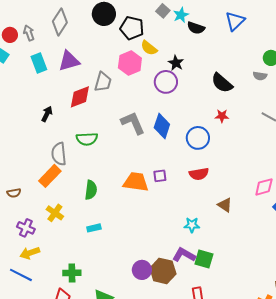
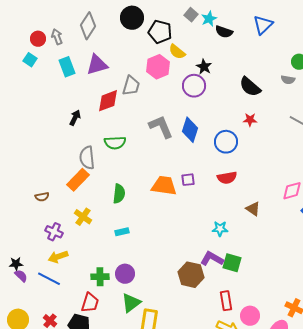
purple circle: (142, 270) -> (125, 274), moved

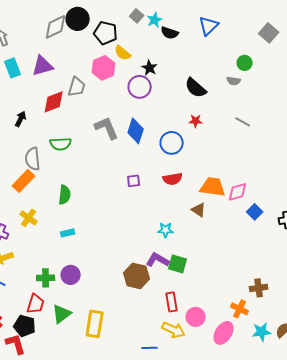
gray diamond: (88, 26) -> (56, 27), moved, turned 32
orange trapezoid: (164, 186) -> (213, 187), moved
green triangle: (131, 303) -> (62, 314), moved

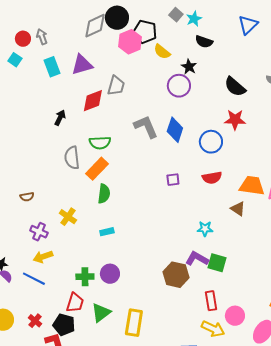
black semicircle: (170, 33) -> (204, 42), moved
pink hexagon: (104, 68) -> (130, 42), moved
red star: (196, 121) -> (235, 120), size x1.5
orange rectangle: (24, 181) -> (97, 169), moved

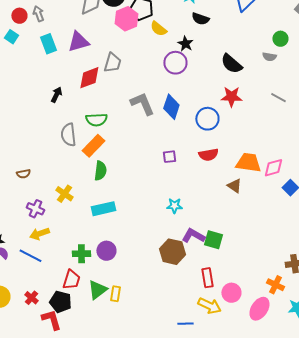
cyan star: (205, 229) -> (174, 206), moved
cyan rectangle: (107, 232) -> (103, 209), size x1.6
yellow rectangle: (134, 323) -> (115, 294), moved, size x0.6

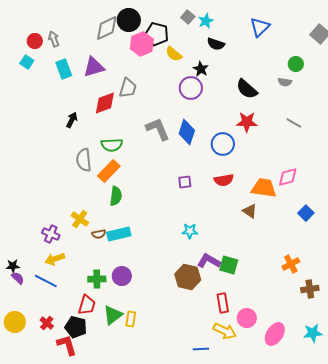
pink diamond: (273, 168) -> (288, 177), moved
brown semicircle: (23, 174) -> (99, 234), moved
orange cross: (275, 285) -> (291, 264), moved, turned 36

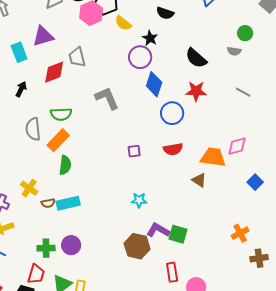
cyan rectangle: (64, 69) -> (19, 52), moved
gray trapezoid: (128, 88) -> (77, 57), turned 150
blue diamond: (187, 132) -> (154, 84), moved

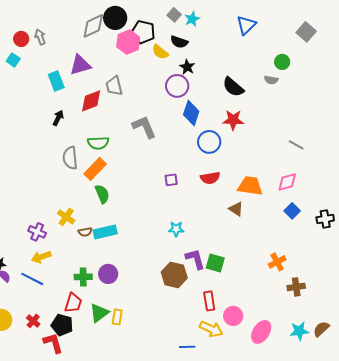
black semicircle: (165, 13) -> (179, 42), moved
gray line: (243, 92) -> (296, 145), moved
pink diamond: (237, 146) -> (287, 182), moved
green semicircle: (65, 165) -> (102, 194), turned -30
purple L-shape: (158, 230) -> (195, 259), turned 45

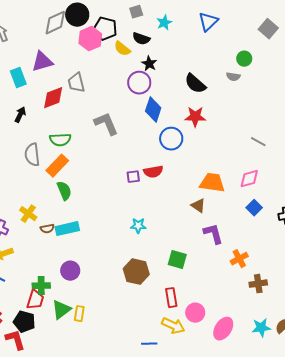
gray square: (174, 15) -> (136, 12), turned 32
cyan star: (192, 19) -> (164, 23), moved
red semicircle: (210, 178) -> (153, 172), moved
purple L-shape: (195, 259) -> (213, 234), moved
green cross: (83, 277) -> (41, 286), moved

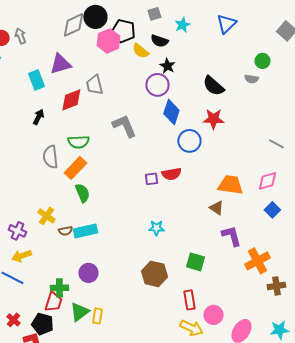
orange cross: (239, 259) -> (257, 261), size x1.4

